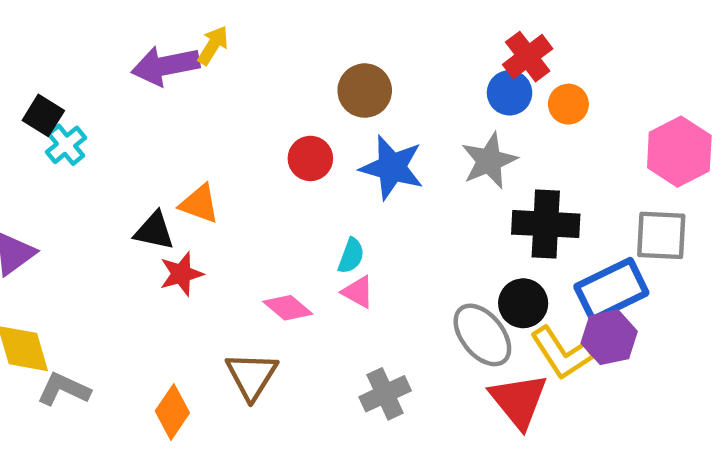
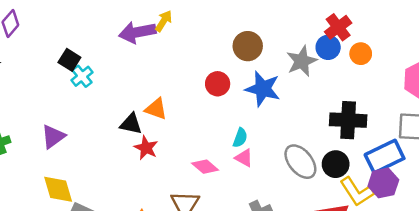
gray star: (489, 161) -> (302, 61), moved
red star: (181, 274) -> (146, 148), turned -30
gray ellipse: (482, 335) -> (300, 162), moved

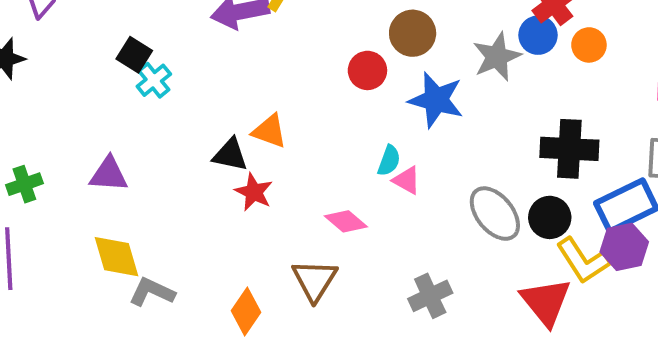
red circle: (218, 84) -> (367, 70), moved
purple triangle: (53, 136) -> (109, 174), turned 40
cyan semicircle: (240, 138) -> (389, 161), moved
pink triangle: (244, 158) -> (407, 180), moved

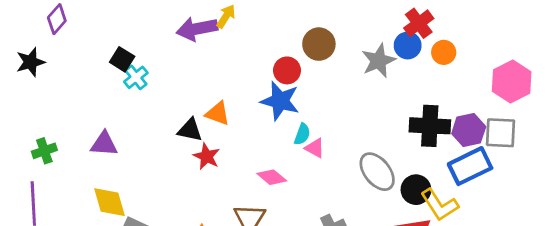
blue star: (436, 100) -> (280, 101), moved
black circle: (550, 217) -> (416, 190), moved
purple hexagon: (624, 247) -> (469, 130), moved

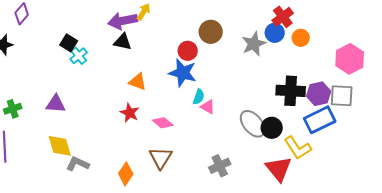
black triangle: (190, 130) -> (123, 42), moved
pink diamond: (272, 177) -> (163, 123), moved
black circle: (416, 190) -> (272, 128), moved

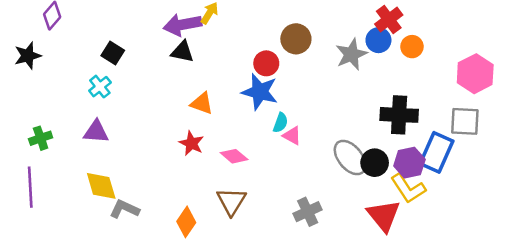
cyan cross: (79, 56) -> (100, 87), moved
purple hexagon: (319, 94) -> (409, 163), moved
blue rectangle: (320, 120) -> (437, 152), turned -40

